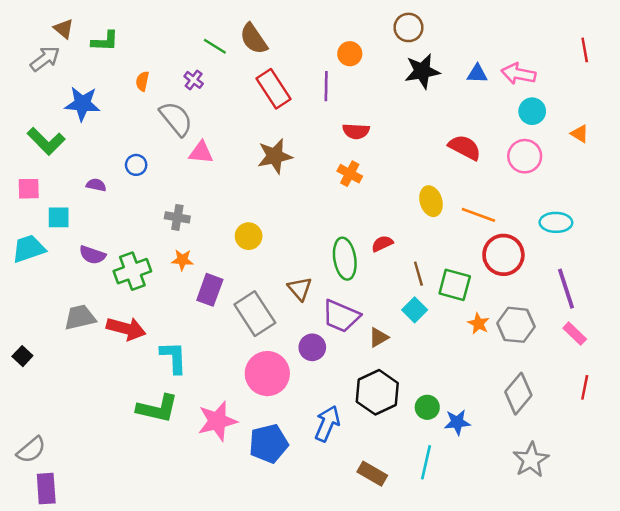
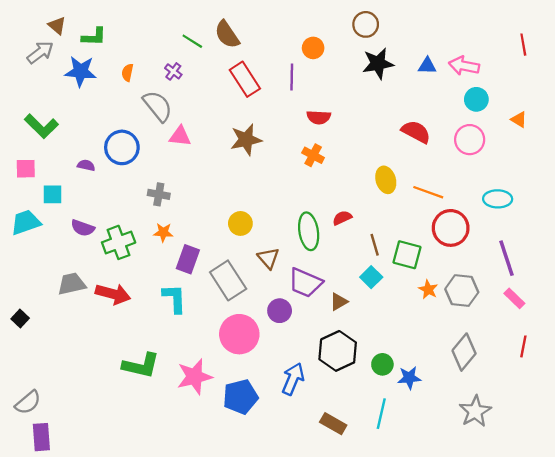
blue star: (82, 104) -> (81, 71), moved
blue circle: (136, 165) -> (122, 147), size x1.8
yellow circle: (249, 236) -> (240, 223), moved
cyan L-shape: (174, 357) -> (174, 298), moved

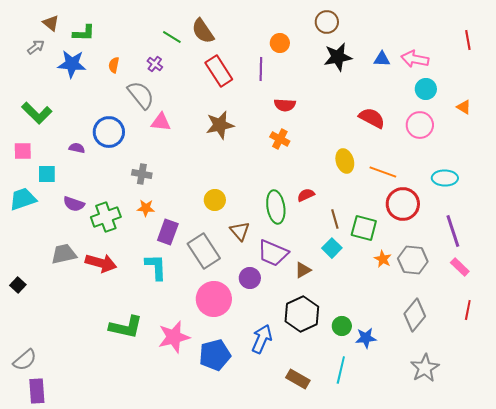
gray arrow: (40, 52) -> (36, 47), size x0.7

